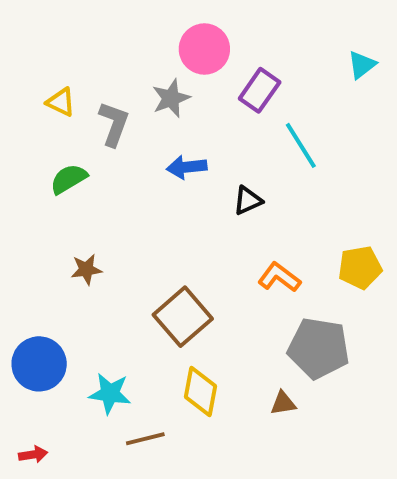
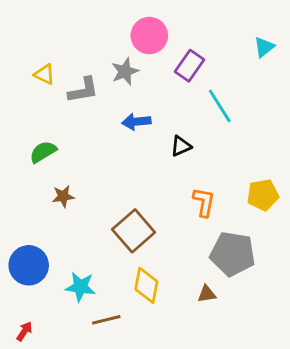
gray L-shape: (114, 124) -> (83, 90), turned 60
green semicircle: (69, 179) -> (43, 152), moved
orange L-shape: (279, 277) -> (204, 202), turned 64
red arrow: (33, 454) -> (24, 331), turned -48

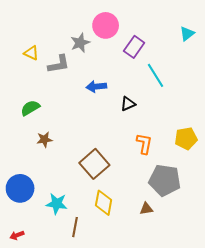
gray star: (125, 71) -> (80, 43), moved
brown line: (106, 320) -> (75, 227), turned -66
red arrow: (24, 331) -> (17, 235), turned -144

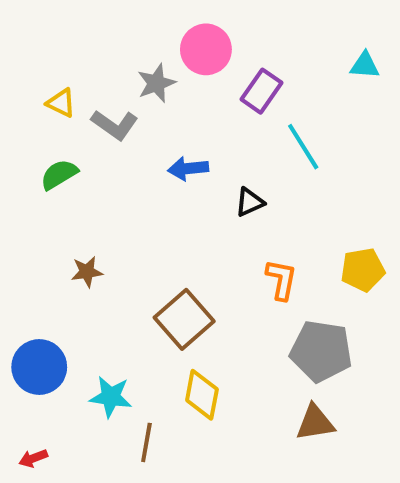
cyan triangle: (187, 34) -> (365, 65), turned 42
gray L-shape: (59, 64) -> (115, 125), turned 45
green semicircle: (30, 108) -> (59, 174), moved
brown triangle: (146, 209) -> (315, 423), moved, size x1.5

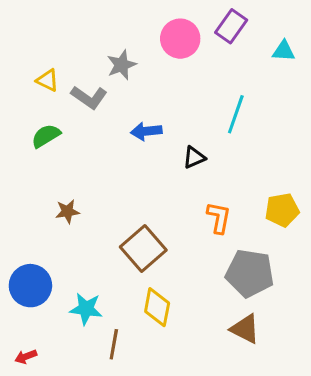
pink circle: (206, 49) -> (180, 39), moved
purple rectangle: (262, 91) -> (231, 26), moved
cyan line: (303, 147) -> (236, 114), turned 51
brown triangle: (315, 423) -> (245, 329), turned 36

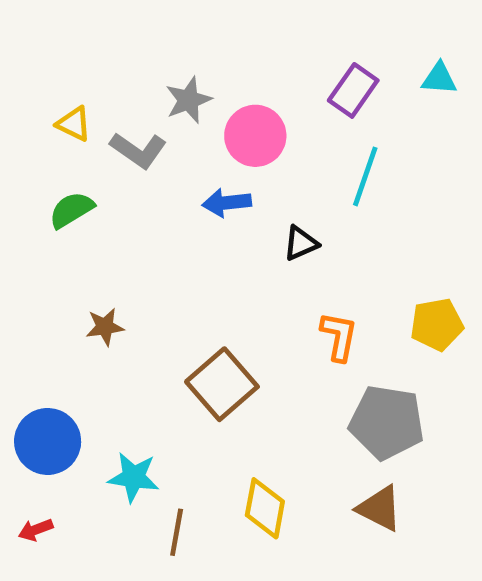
purple rectangle: (231, 26) -> (353, 90), moved
pink circle: (180, 39) -> (255, 136), moved
yellow diamond: (157, 307) -> (265, 508), moved
red arrow: (26, 357) -> (36, 530), moved

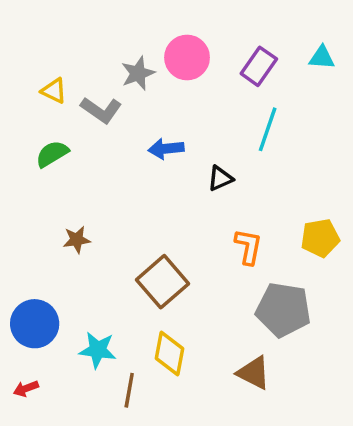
pink circle: (255, 136) -> (187, 58), moved
yellow diamond: (265, 508) -> (169, 354), moved
brown triangle: (379, 508) -> (254, 373), moved

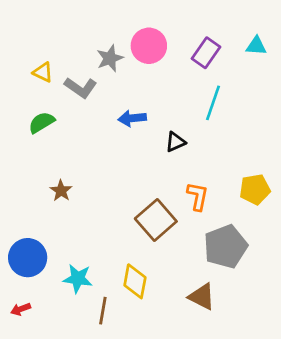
brown star: (77, 240) -> (61, 191), turned -30
brown square: (162, 282) -> (156, 220), moved
gray pentagon: (283, 310) -> (226, 246), turned -30

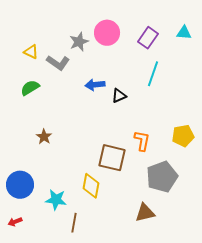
black triangle: (175, 142) -> (119, 96), moved
brown square: (156, 220) -> (112, 158), turned -36
yellow diamond: (135, 281) -> (91, 186), moved
brown triangle: (202, 297) -> (145, 213), turned -40

